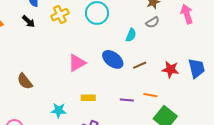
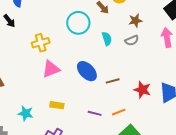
yellow cross: (60, 15) -> (41, 43), moved
cyan semicircle: (131, 35) -> (107, 39), moved, turned -48
orange line: (150, 95) -> (119, 112), turned -40

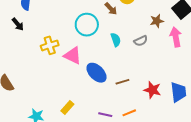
brown star: (135, 21) -> (157, 21), moved
pink triangle: (51, 69) -> (73, 56), moved, turned 48
yellow rectangle: (57, 105) -> (67, 107), turned -56

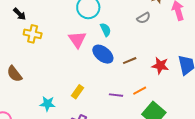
cyan semicircle: (116, 40) -> (106, 30), moved
yellow cross: (50, 45) -> (33, 34), moved, turned 36
pink triangle: (73, 56) -> (77, 40), turned 36

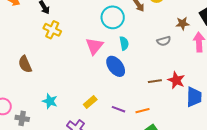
brown line: (130, 61) -> (155, 81), moved
red star: (160, 66) -> (176, 80), moved
yellow rectangle: (77, 92) -> (90, 102), moved

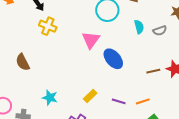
cyan semicircle: (124, 43) -> (139, 27), moved

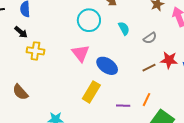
gray semicircle: (160, 31) -> (150, 38), moved
yellow rectangle: (90, 96) -> (91, 92), moved, size x1.5
orange line: (143, 101) -> (146, 100), turned -32

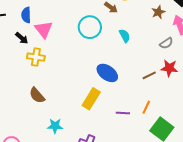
gray semicircle: (150, 38) -> (166, 43), moved
pink triangle: (81, 53) -> (44, 29), moved
brown semicircle: (20, 92) -> (37, 95), moved

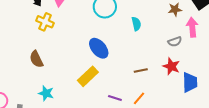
blue ellipse: (107, 73) -> (99, 48), moved
brown line: (149, 75) -> (141, 70), moved

